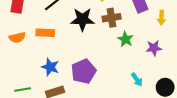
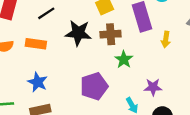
purple star: (154, 48) -> (153, 87), moved
purple pentagon: (84, 71) -> (94, 86), moved

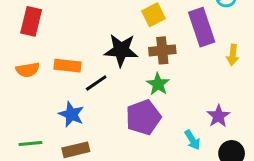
black line: (46, 13) -> (96, 83), moved
green star: (124, 59) -> (158, 84), moved
purple star: (153, 87) -> (218, 116), turned -30

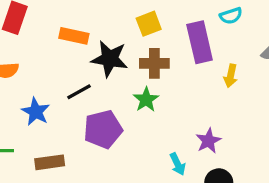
orange rectangle: (68, 66) -> (74, 36), moved
blue star: (71, 114) -> (36, 112), moved
purple pentagon: (143, 117) -> (103, 129), moved

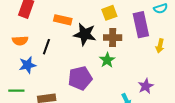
black line: (79, 92) -> (46, 47), moved, turned -42
blue star: (36, 112) -> (27, 65), moved, turned 30

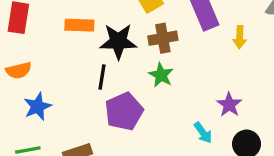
black line: (46, 47) -> (102, 77), moved

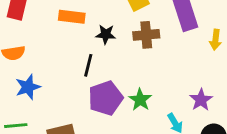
black star: (118, 41) -> (106, 34), size x0.6
green star: (161, 75) -> (140, 100), moved

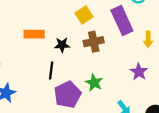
green star: (140, 100) -> (94, 83), moved
purple star: (201, 100) -> (139, 72), moved

